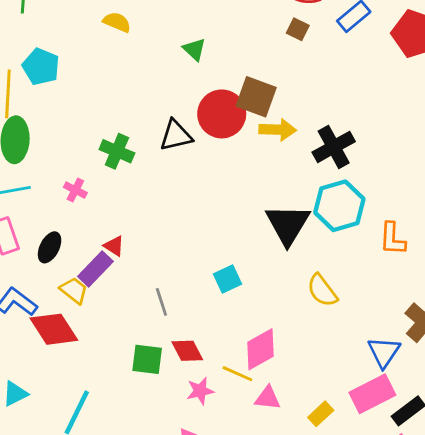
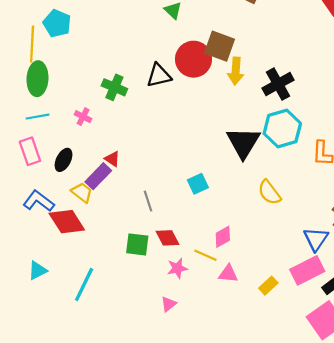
yellow arrow: (278, 130) -> (236, 71), turned 92
pink diamond: (260, 349) -> (223, 237), size x0.7

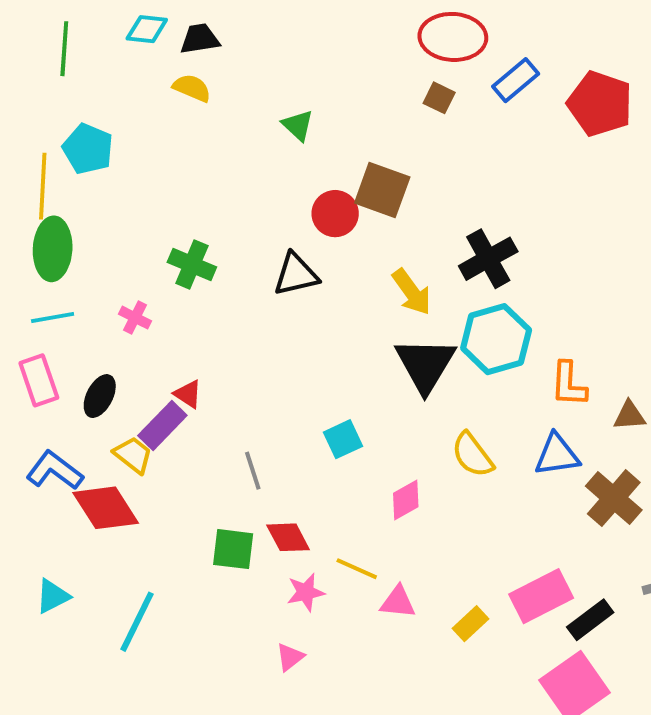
red circle: (194, 59) -> (335, 214), size x0.7
yellow arrow: (236, 71) -> (412, 292), moved, turned -40
black triangle: (159, 75) -> (296, 274), moved
pink diamond: (223, 237) -> (406, 500), moved
blue triangle: (316, 239) -> (557, 455), moved, turned 48

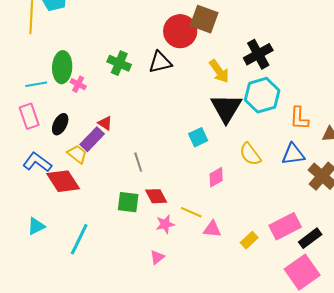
red circle: (335, 214) -> (180, 31), size x1.4
green ellipse: (53, 249) -> (62, 67), moved
green cross: (192, 265) -> (119, 63), moved
cyan square: (343, 439) -> (198, 137), moved

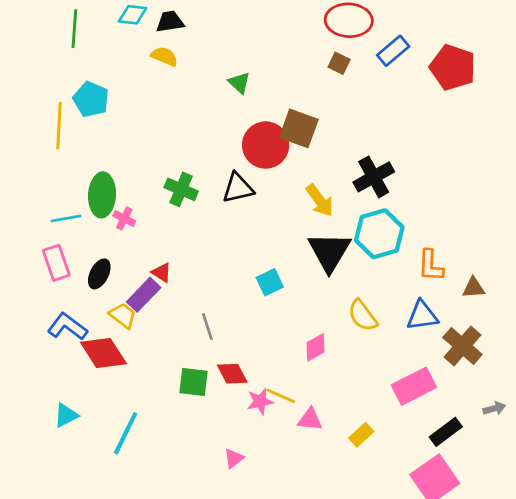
cyan square: (198, 137) -> (270, 282), moved
pink star: (165, 224) -> (260, 401), moved
pink rectangle: (285, 226) -> (414, 386), moved

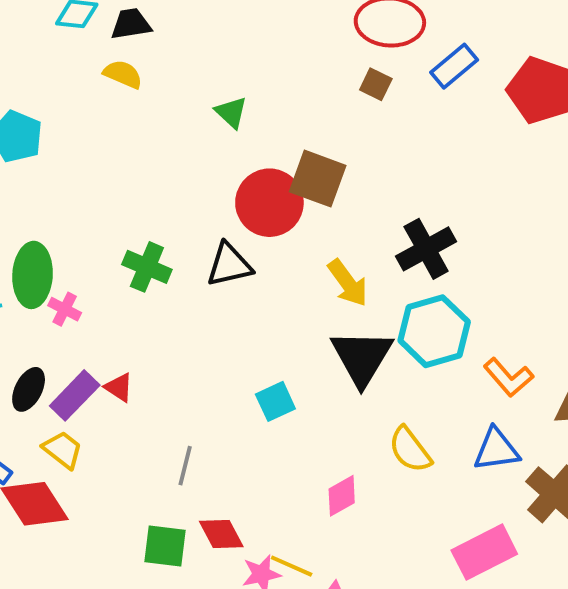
orange L-shape: (431, 266) -> (508, 377), turned -44
purple rectangle: (144, 295) -> (75, 395), moved
gray line: (207, 327) -> (185, 466), turned 32

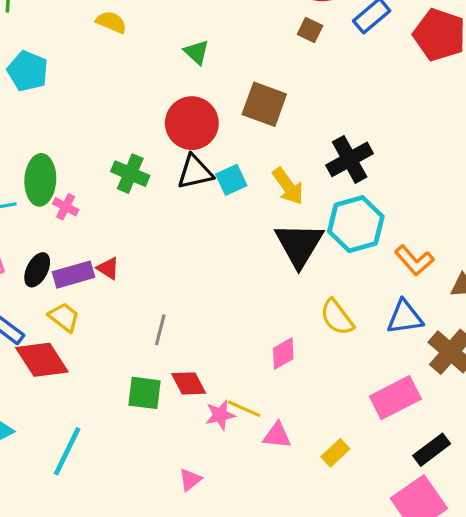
red circle: (269, 203) -> (192, 123), moved
purple rectangle: (75, 395) -> (73, 275), turned 30
cyan square: (275, 401) -> (231, 180), moved

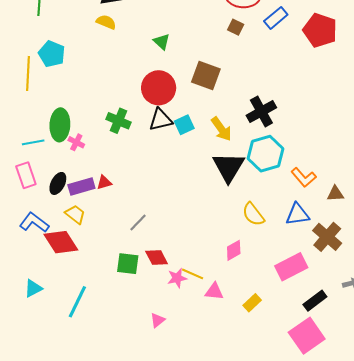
red triangle: (108, 268) -> (104, 182), turned -49
gray line: (160, 330) -> (138, 223), turned 30
pink diamond: (283, 353) -> (234, 250), moved

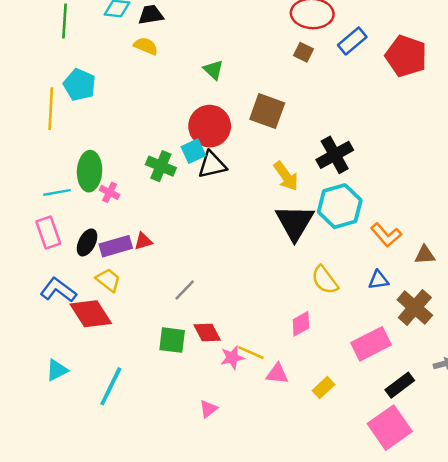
cyan square: (184, 125) -> (193, 151), moved
blue triangle: (297, 214) -> (379, 280), size x0.7

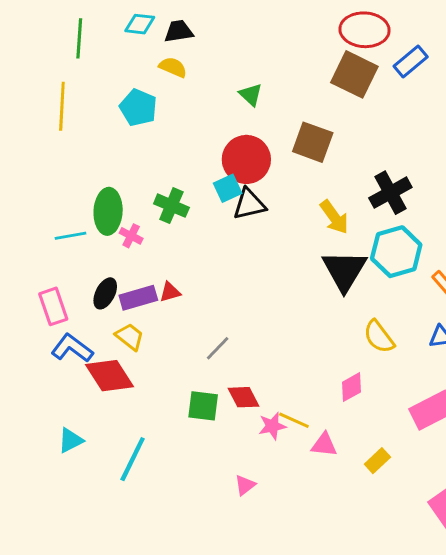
brown square: (303, 52) -> (354, 74), size x2.0
cyan pentagon: (80, 85) -> (138, 108), moved
yellow line: (51, 109) -> (62, 106), moved
green cross: (161, 166) -> (171, 206), moved
pink rectangle: (48, 232) -> (53, 306), moved

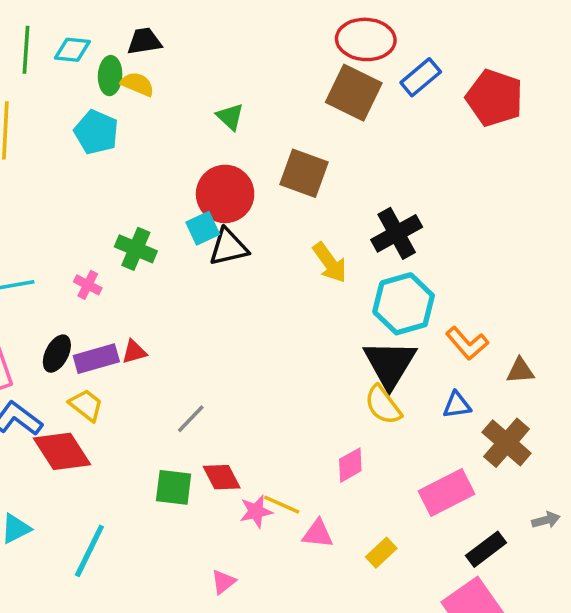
cyan diamond: (140, 24) -> (72, 50), moved
green ellipse: (108, 211) -> (110, 76), moved, size x0.7
black triangle: (344, 270) -> (390, 364), moved

